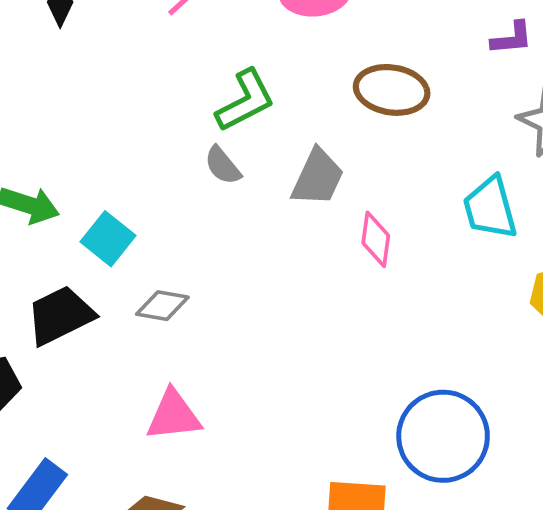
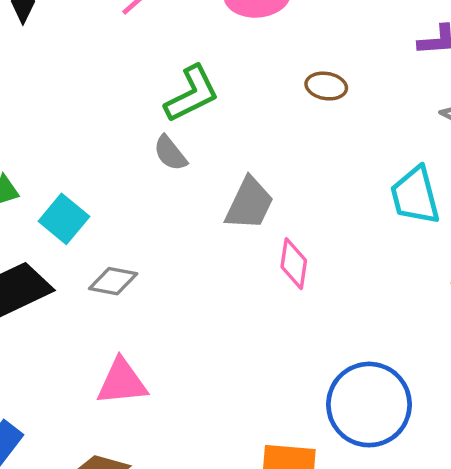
brown ellipse: (392, 90) -> (326, 86), size x0.6
gray trapezoid: (318, 177) -> (249, 204), moved
pink diamond: (376, 239) -> (294, 264), moved

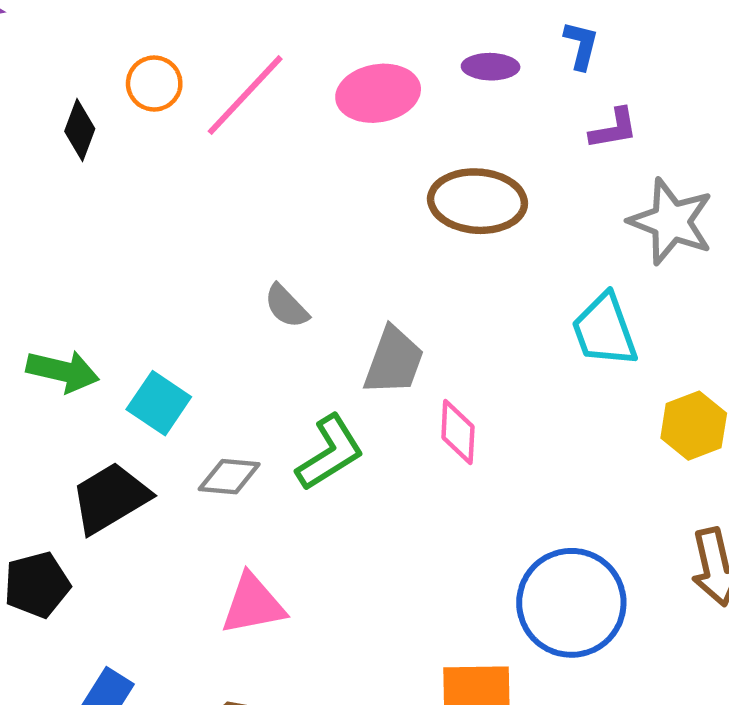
brown ellipse: (326, 86) -> (477, 201), size x1.8
green L-shape: (192, 94) -> (330, 453), moved

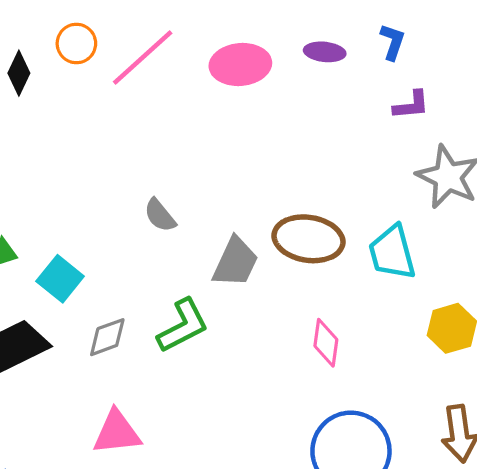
brown ellipse: (477, 201) -> (308, 239), moved
pink diamond: (458, 432) -> (326, 343), moved
gray diamond: (229, 477) -> (107, 337), turned -30

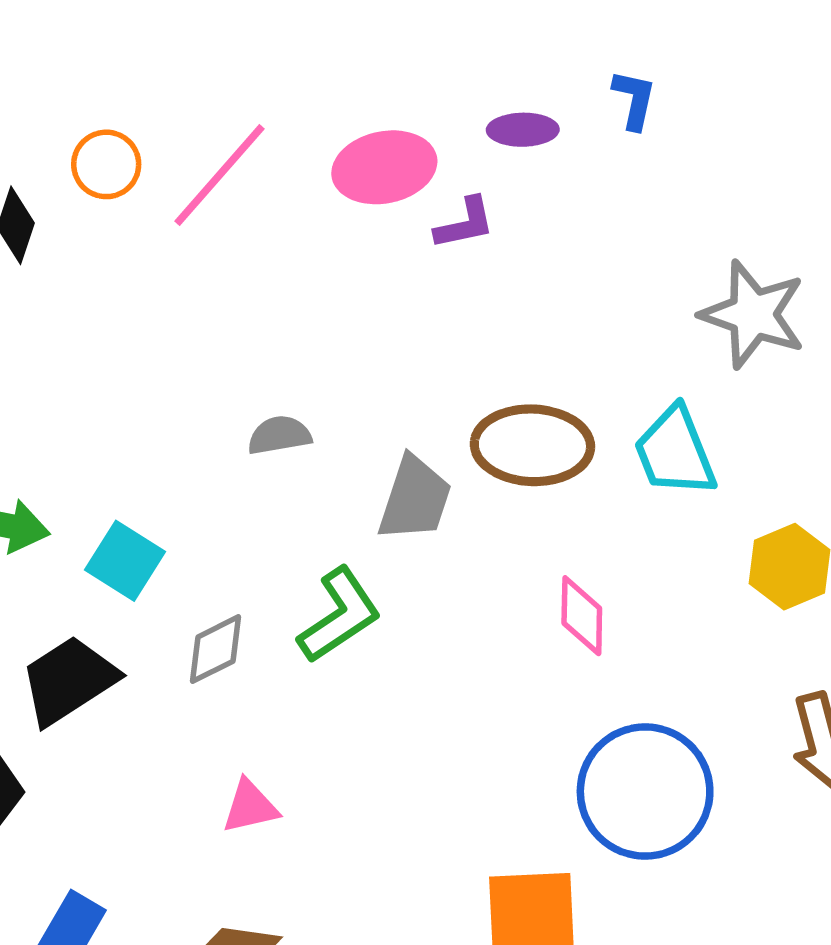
purple L-shape: (411, 105) -> (465, 223), moved
gray semicircle: (160, 215) -> (279, 435), turned 126
pink triangle: (117, 432) -> (250, 806), size x0.7

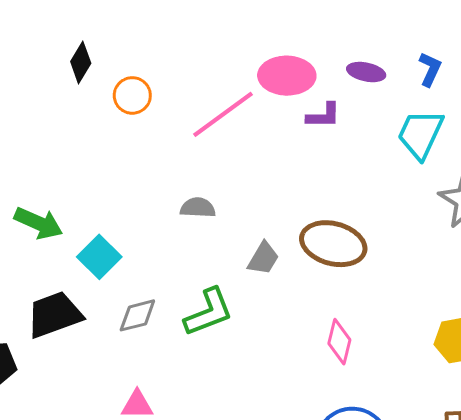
orange circle: (106, 164) -> (132, 95), moved
pink line: (219, 175) -> (223, 114), moved
cyan trapezoid: (675, 452) -> (420, 134), moved, turned 34
gray trapezoid: (415, 499) -> (263, 258), size x0.7

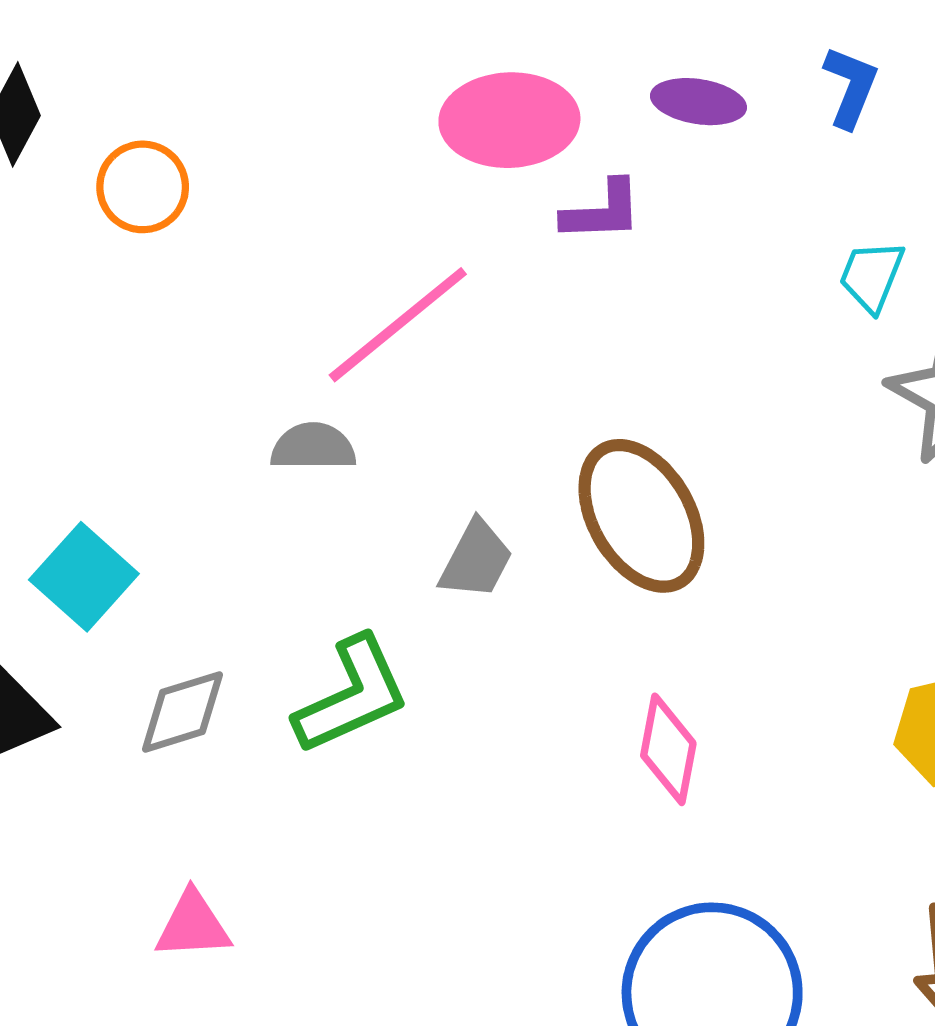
pink line: (223, 114) -> (398, 325), moved
cyan trapezoid: (420, 134) -> (872, 276), moved, size x0.6
brown ellipse: (333, 244) -> (641, 516), turned 48

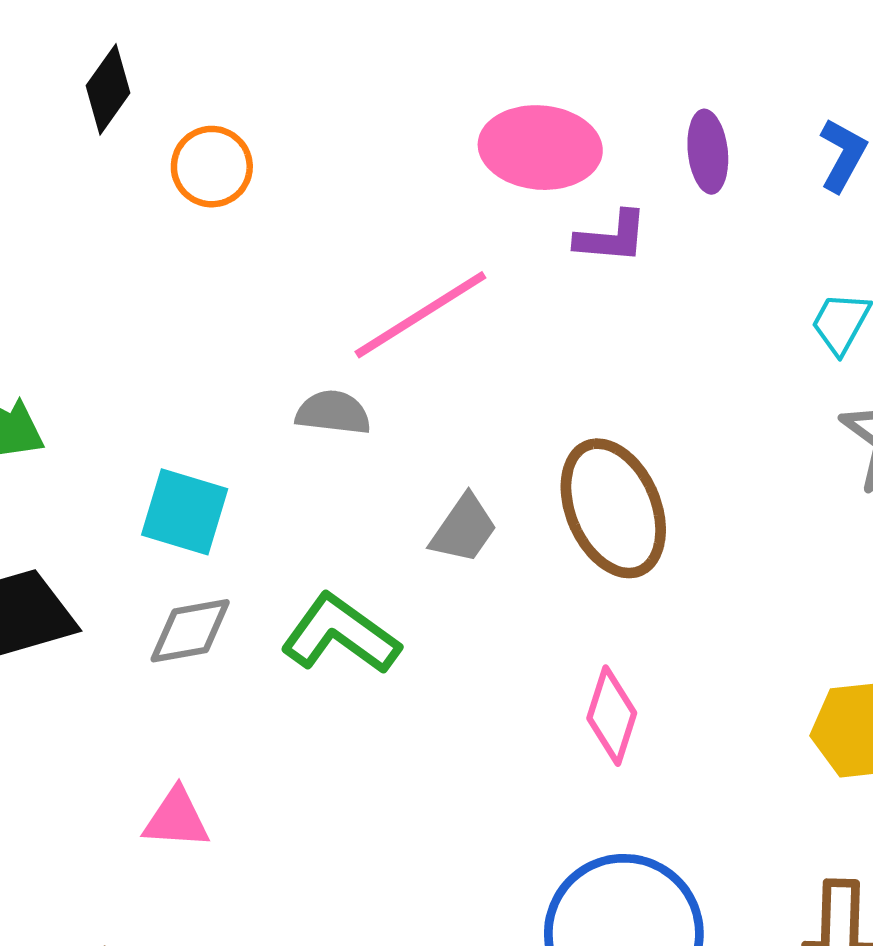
purple ellipse: (698, 102) -> (708, 152), turned 68
cyan square: (84, 577) -> (185, 512), moved, turned -32
green L-shape: (352, 695) -> (340, 634), turned -127

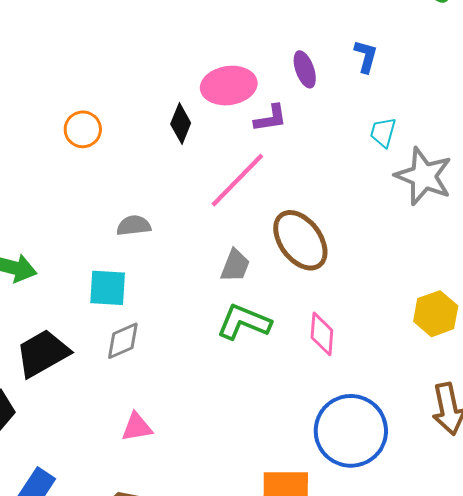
black diamond: (108, 89) -> (181, 123), moved
pink line: (420, 315) -> (237, 180), moved
gray semicircle: (333, 413) -> (134, 226), moved
green L-shape: (340, 634) -> (244, 322), moved

